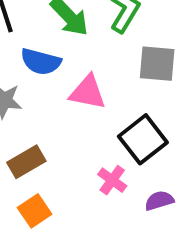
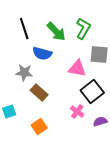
pink triangle: (88, 92) -> (77, 68), moved
brown rectangle: (26, 162) -> (39, 92), moved, turned 72

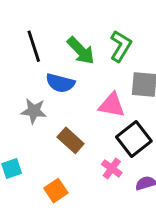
brown rectangle: (39, 92) -> (71, 140), moved

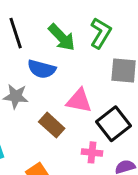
pink triangle: (112, 105) -> (79, 101), moved
pink cross: (112, 168) -> (92, 152), turned -30

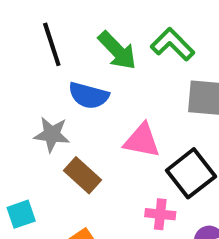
green L-shape: (101, 33) -> (173, 44), turned -76
brown rectangle: (52, 125) -> (82, 175), moved

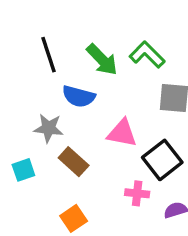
cyan square: (21, 214) -> (23, 170), moved

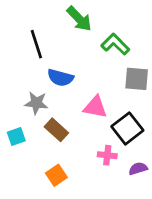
green arrow: (102, 60) -> (79, 19), moved

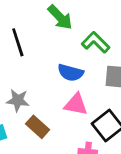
blue semicircle: (60, 78) -> (71, 73), moved

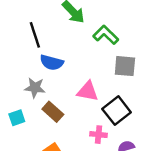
blue semicircle: (71, 73) -> (52, 62), moved

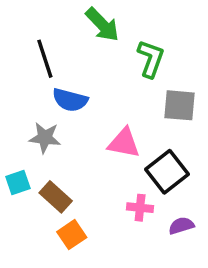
green L-shape: (106, 35) -> (151, 59), turned 65
brown rectangle: (53, 112) -> (56, 197), moved

